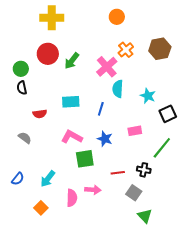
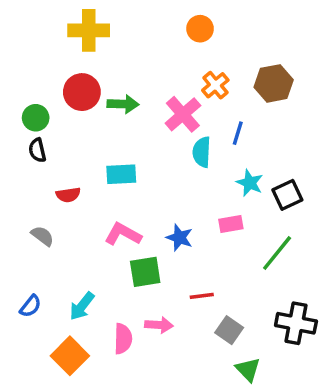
green arrow: (72, 61) -> (123, 104), turned -126
cyan star: (148, 96) -> (250, 183), moved
blue line: (101, 109) -> (238, 133), moved
black cross: (144, 170) -> (296, 323), moved, size x1.6
orange square: (41, 208) -> (70, 356), size x1.5

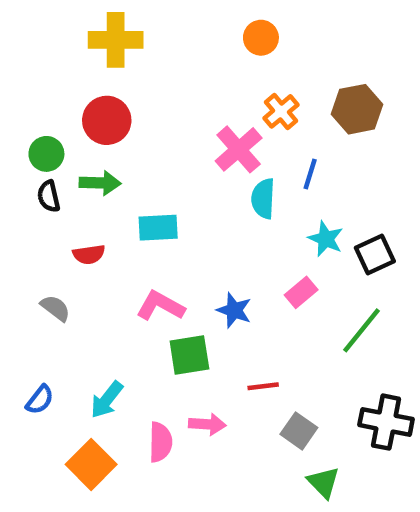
green arrow: (123, 104) -> (100, 183), moved
pink rectangle: (231, 224) -> (301, 292), turned -30

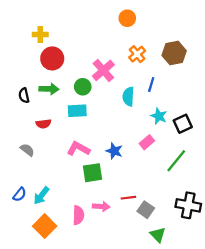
yellow cross: (116, 40) -> (40, 35), moved, size x0.6
pink cross: (239, 149) -> (103, 70), moved
green circle: (46, 154) -> (83, 87), moved
red line: (263, 386) -> (128, 198), moved
cyan arrow: (107, 400) -> (41, 196), moved

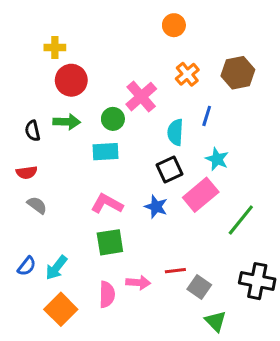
red semicircle: (44, 124) -> (27, 172), moved
black square: (183, 124) -> (169, 169), moved
pink rectangle: (147, 142) -> (201, 195), size x1.6
green square: (92, 173) -> (110, 242), moved

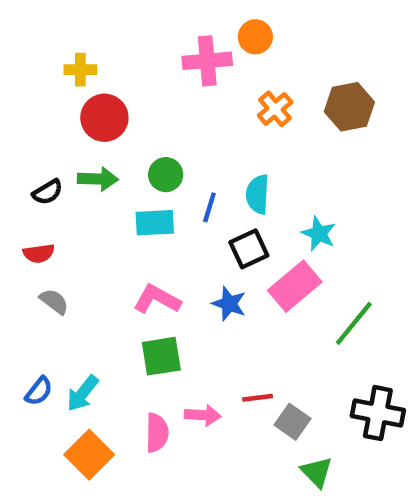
pink cross: (141, 97) -> (207, 61), moved, turned 36
blue line: (207, 116) -> (209, 207), moved
black semicircle: (33, 131) -> (48, 192), turned -108

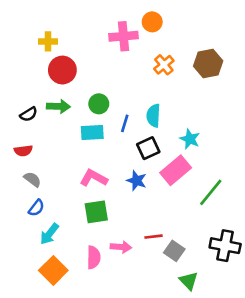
blue semicircle: (39, 391) -> (36, 208), moved

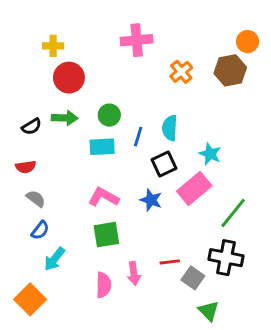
orange circle: (152, 22) -> (248, 42), moved
black cross: (225, 246) -> (226, 258), moved
pink arrow: (121, 247) -> (134, 273), turned 78
orange square: (53, 270) -> (30, 299), moved

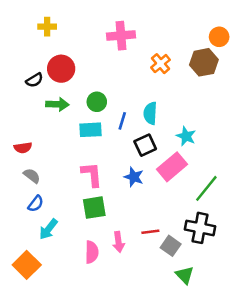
yellow cross: (53, 46) -> (47, 27), moved
black semicircle: (31, 127) -> (34, 80), moved
pink L-shape: (104, 197) -> (92, 174), turned 56

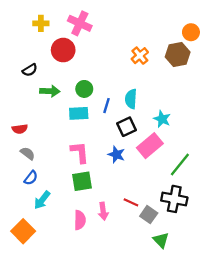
pink cross: (121, 36) -> (80, 23), moved, turned 30
red circle: (61, 69) -> (63, 50), moved
red line: (150, 232) -> (131, 202), turned 32

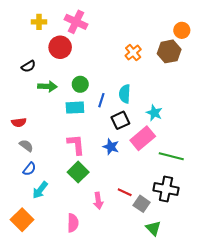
green line: (180, 165) -> (171, 156), turned 65
green square: (82, 181) -> (78, 172), turned -36
pink semicircle: (80, 220) -> (73, 223), moved

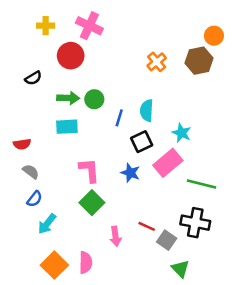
green arrow: (47, 86) -> (68, 98), moved
cyan rectangle: (75, 108) -> (67, 127), moved
orange square: (22, 220) -> (54, 265), moved

